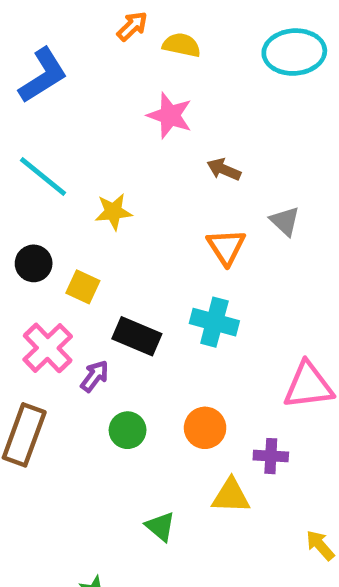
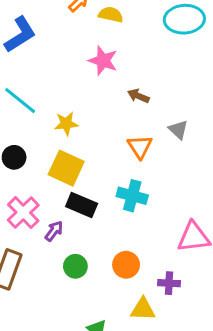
yellow square: (83, 287) -> (66, 168), moved, size x1.6

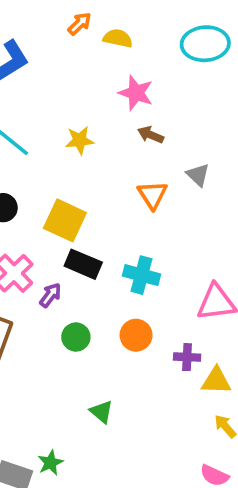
pink star: (103, 61) -> (136, 93), moved
yellow star: (66, 124) -> (80, 140), moved
cyan cross: (132, 196) -> (141, 275), moved
yellow triangle: (143, 309) -> (216, 381), moved

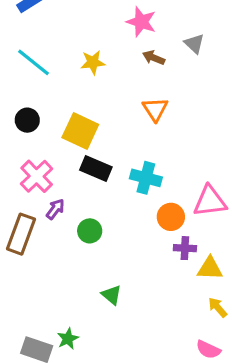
gray triangle: (198, 175) -> (194, 44), moved
purple arrow: (50, 295) -> (55, 209), moved
orange circle: (136, 335) -> (171, 217), moved

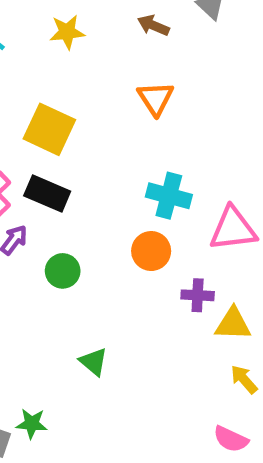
black rectangle: (96, 168) -> (47, 193), moved
cyan cross: (146, 178) -> (169, 196), moved
orange circle: (171, 217) -> (151, 251), moved
green star: (68, 339) -> (32, 424), turned 30

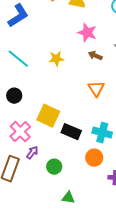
yellow square: (49, 129) -> (48, 116), moved
black rectangle: (47, 193) -> (71, 132), moved
green triangle: (94, 362) -> (68, 198), moved, turned -32

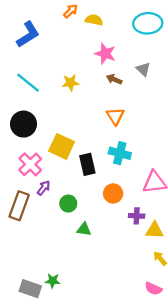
black circle: (14, 96) -> (24, 124), size x1.5
black rectangle: (71, 132) -> (87, 164), turned 54
cyan cross: (102, 133) -> (120, 153), moved
green triangle: (68, 198) -> (84, 229), moved

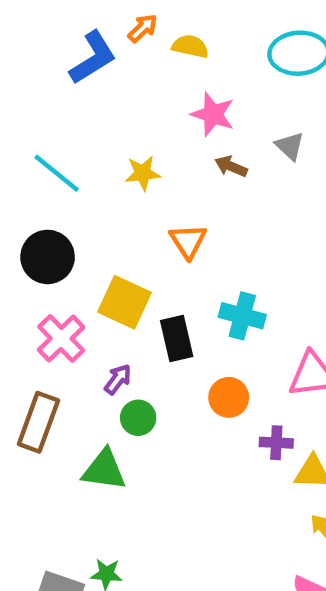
blue L-shape: (28, 35) -> (93, 58), moved
orange triangle: (115, 116) -> (188, 241), moved
purple arrow: (44, 188) -> (118, 379), moved
green triangle: (84, 229) -> (104, 470), moved, size x1.5

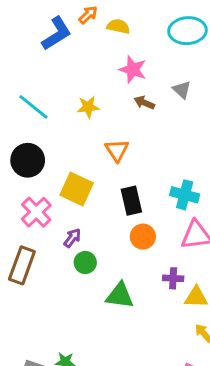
cyan cross: (242, 316) -> (185, 195), moved
black rectangle: (177, 339) -> (131, 201), moved
orange circle: (229, 397) -> (143, 237), moved
green triangle: (104, 470) -> (120, 296), moved

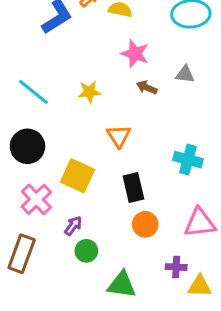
gray triangle: (182, 90) -> (185, 74), turned -36
cyan cross: (185, 195) -> (188, 160), moved

